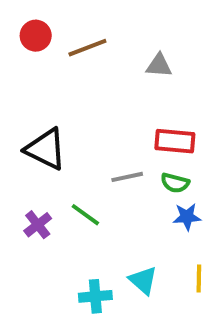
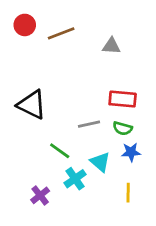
purple cross: (38, 225) -> (40, 195), moved
yellow line: (199, 278) -> (128, 193), moved
cyan triangle: (143, 280) -> (100, 162), moved
cyan cross: (95, 296) -> (75, 179), moved, turned -30

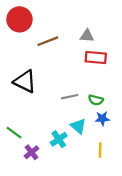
red circle: (25, 25) -> (19, 19), size x1.5
brown line: (61, 33) -> (48, 41), moved
red rectangle: (123, 99) -> (96, 57), moved
green line: (60, 151) -> (14, 133), moved

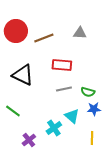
red circle: (19, 19) -> (16, 31), moved
red rectangle: (96, 57) -> (62, 65), moved
green line: (14, 133) -> (13, 111), moved

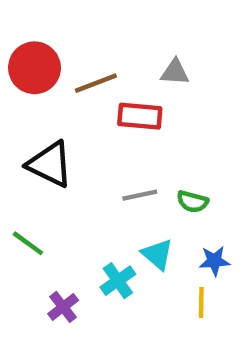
red rectangle: (62, 65) -> (140, 116), moved
blue star: (94, 109) -> (214, 261), moved

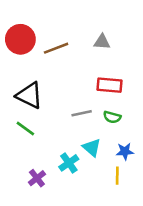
red rectangle: (140, 116) -> (110, 85), moved
green line: (28, 243) -> (25, 128), moved

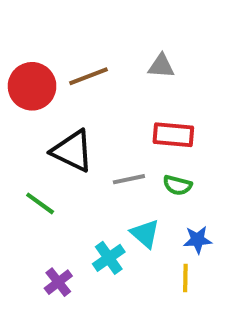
red circle: (20, 39) -> (32, 86), moved
black triangle: (29, 95) -> (72, 151), moved

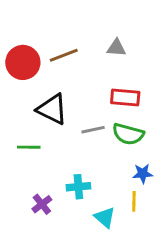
green semicircle: (177, 185) -> (128, 134), size x1.5
green line: (40, 203) -> (29, 147), turned -35
cyan triangle: (145, 234) -> (105, 217), moved
cyan cross: (109, 258) -> (78, 187), turned 30

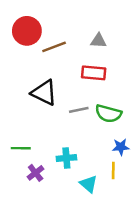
red circle: (23, 62) -> (27, 31), moved
red rectangle: (125, 98) -> (94, 73), moved
green line: (29, 147) -> (21, 148), moved

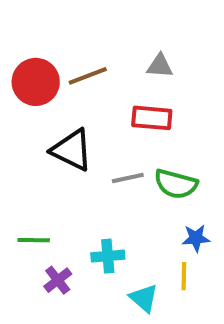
red circle: (27, 31) -> (36, 82), moved

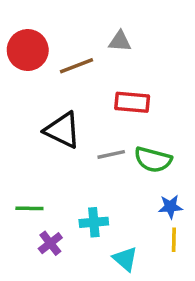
gray triangle: (160, 66) -> (120, 41), moved
red circle: (36, 82) -> (28, 50), moved
yellow line: (184, 276) -> (174, 240), moved

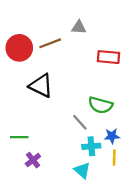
red circle: (28, 50) -> (19, 48), moved
red rectangle: (132, 102) -> (109, 57), moved
gray line: (111, 154) -> (80, 122), moved, turned 60
cyan cross: (94, 222) -> (91, 146), moved

